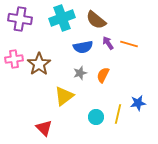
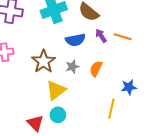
brown star: (39, 64) -> (44, 61), moved
blue star: (138, 103) -> (129, 87), moved
cyan circle: (96, 117) -> (58, 115), moved

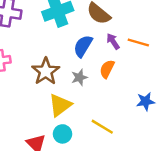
blue semicircle: (75, 40) -> (83, 46), turned 132
orange semicircle: (96, 69) -> (107, 69), moved
yellow line: (111, 109) -> (102, 127), moved, turned -72

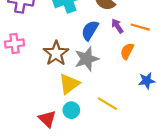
orange semicircle: (107, 69) -> (127, 51), moved
gray star: (79, 77) -> (87, 59), size x1.6

